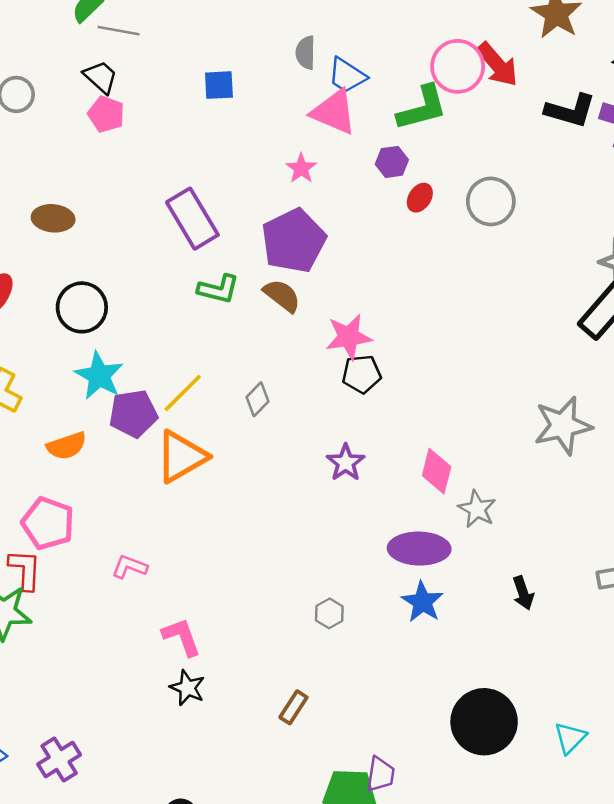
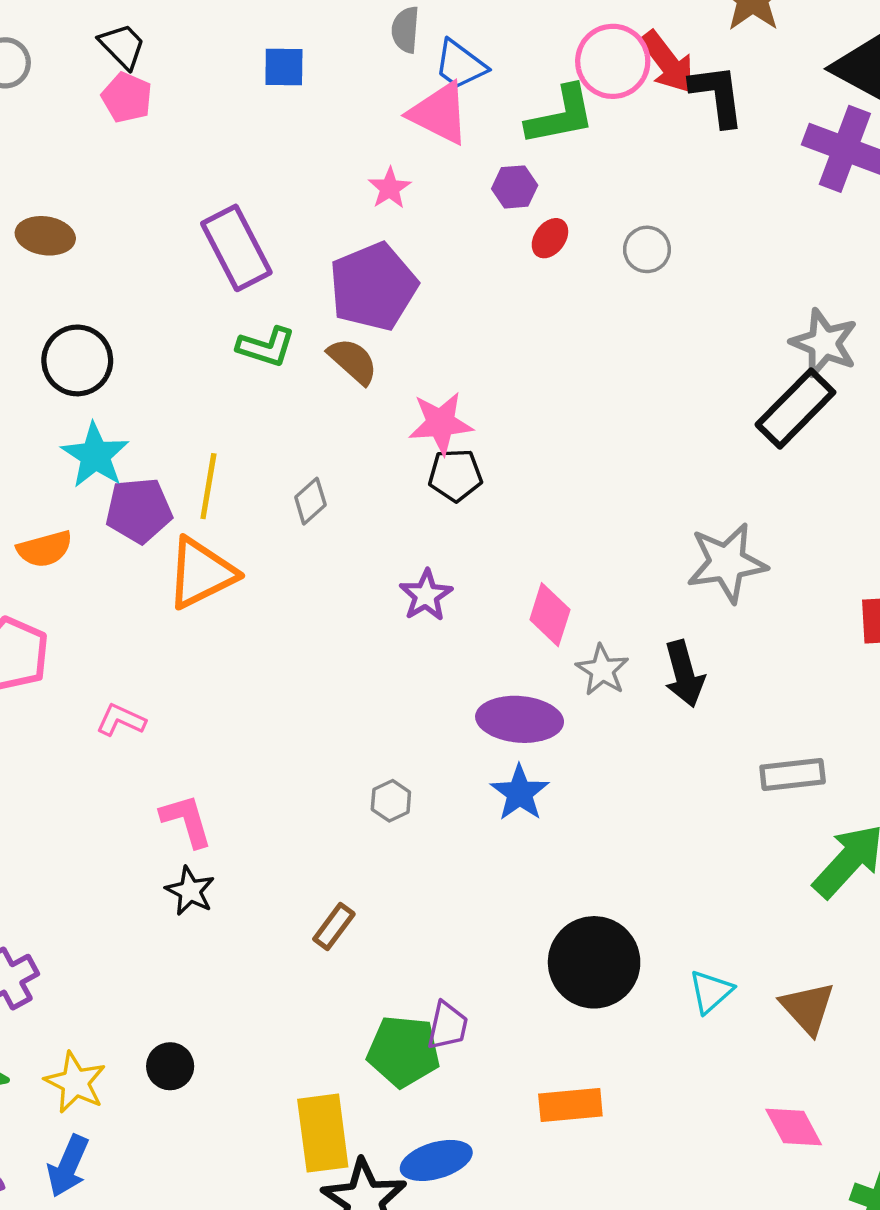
black L-shape: (570, 111) -> (717, 95), moved, turned -117
gray circle: (491, 201) -> (647, 249), size x0.7
yellow line: (183, 393) -> (208, 486), turned -39
black arrow: (523, 593) -> (684, 674), moved, size x1.4

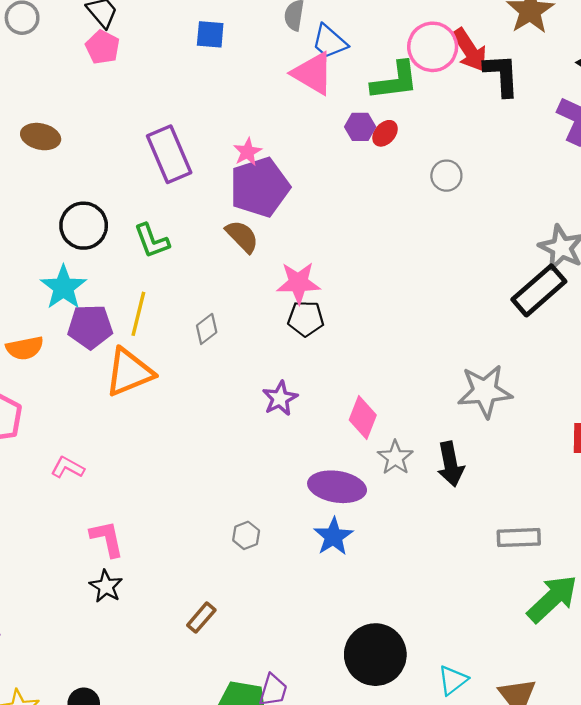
pink star: (390, 188) -> (248, 152), moved
red ellipse: (550, 238) -> (385, 133), moved
green L-shape: (266, 347) -> (152, 241), moved, turned 48
black circle: (77, 360) -> (84, 226), moved

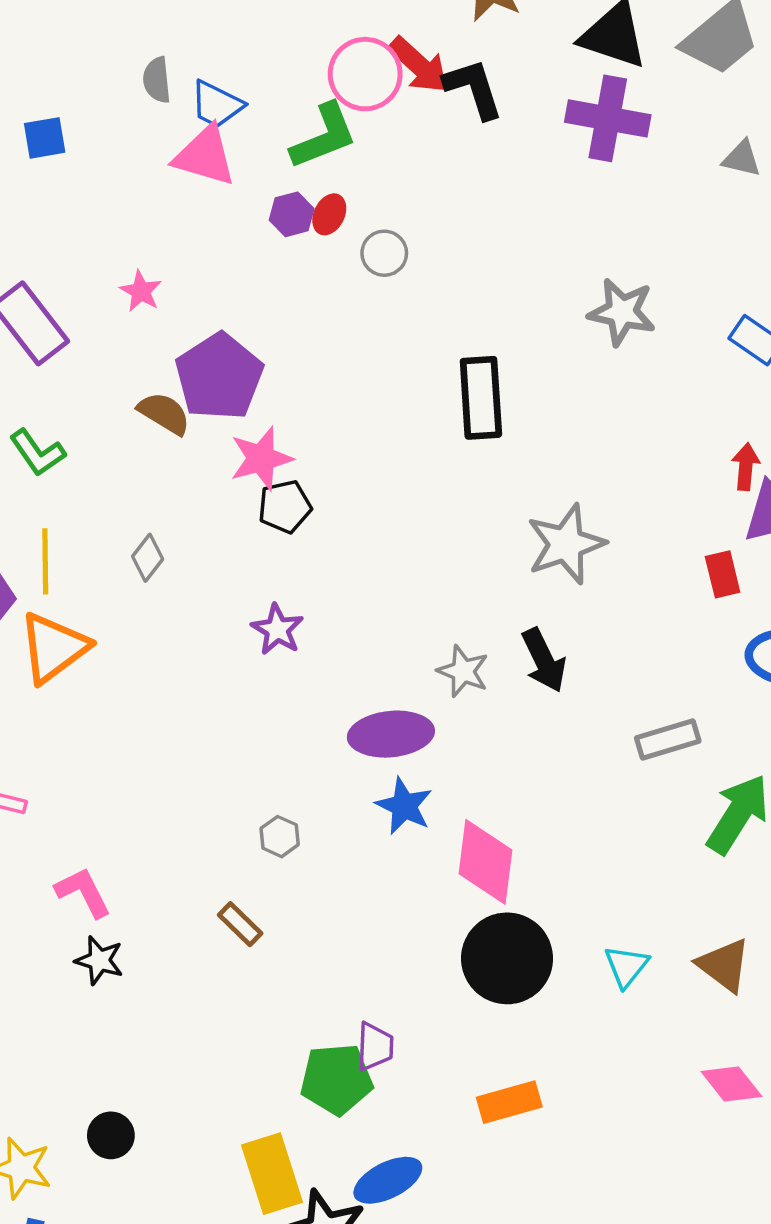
gray circle: (446, 176) -> (384, 253), moved
purple pentagon: (260, 187) -> (219, 377), moved
black rectangle: (539, 290) -> (481, 398), moved, turned -38
pink diamond: (363, 418) -> (485, 862), moved, size x1.4
brown rectangle: (201, 618) -> (240, 924), moved, turned -72

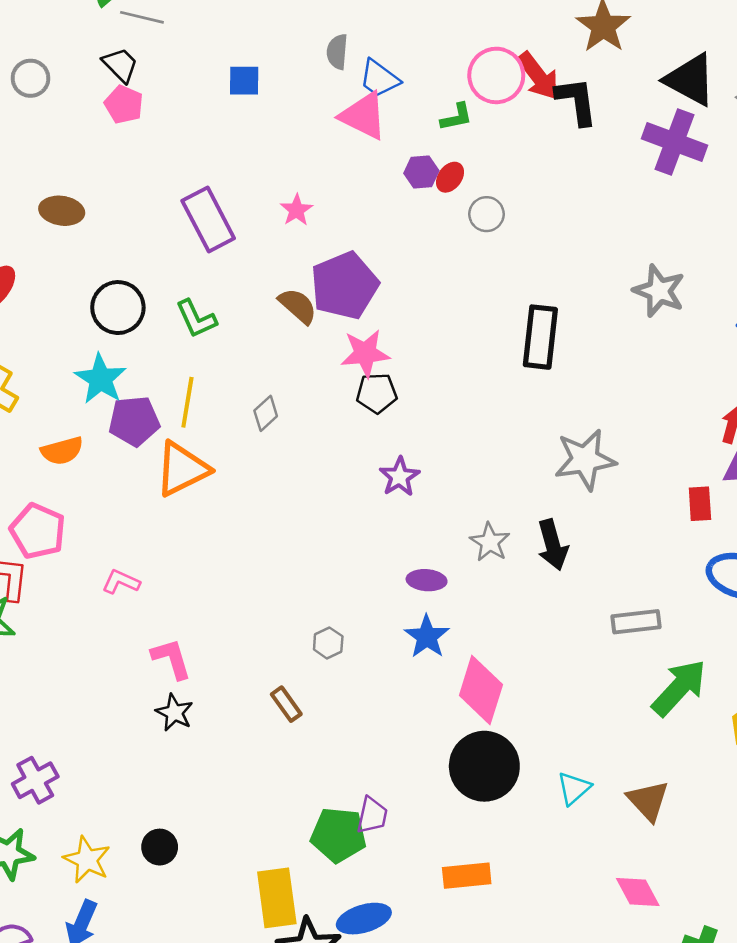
green L-shape: (324, 136) -> (456, 117), size x0.6
purple star: (277, 629) -> (399, 477), moved
purple ellipse: (391, 734) -> (427, 580), size x0.6

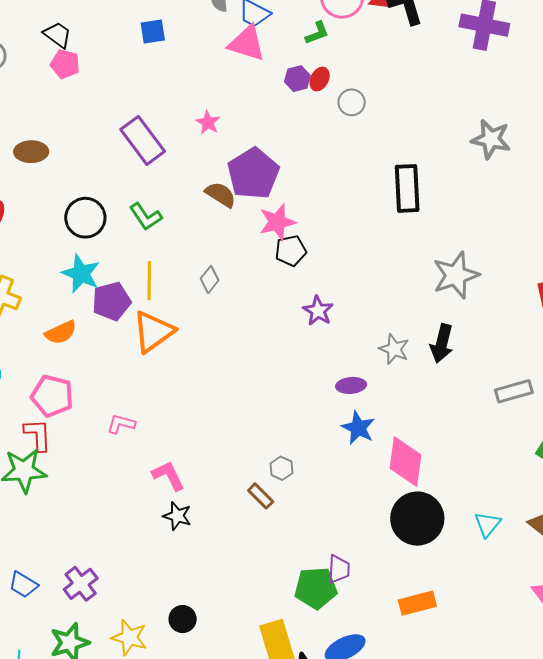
black arrow: (553, 545) -> (442, 343), turned 39
gray hexagon: (328, 643) -> (281, 468), moved

